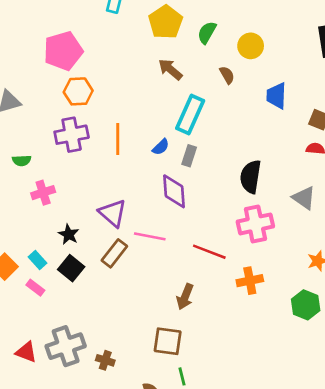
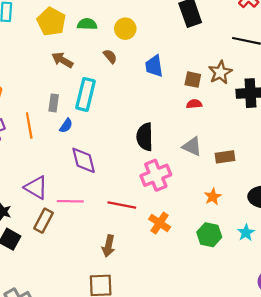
green semicircle: (207, 33) -> (87, 24), turned 72
gray rectangle: (189, 156) -> (54, 103), moved
orange cross: (250, 281) -> (160, 223), turned -35

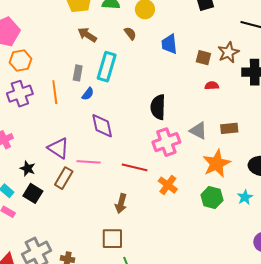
red semicircle: (194, 104) -> (212, 86), moved
gray triangle: (192, 146) -> (198, 131), moved
orange star: (213, 197) -> (217, 164), size x1.8

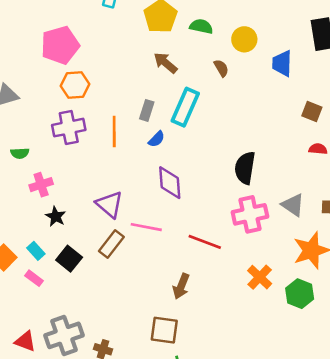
blue trapezoid: (169, 44) -> (282, 63), moved
black star: (28, 168) -> (56, 216), moved
orange cross: (168, 185) -> (260, 277), moved

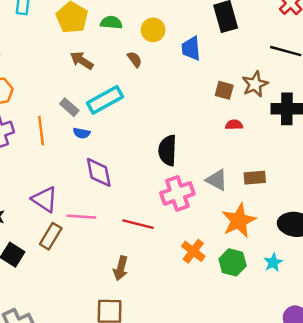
cyan rectangle: (185, 107) -> (105, 100), turned 44
gray rectangle: (147, 110) -> (69, 107), turned -60
blue semicircle: (157, 139) -> (82, 133), turned 63

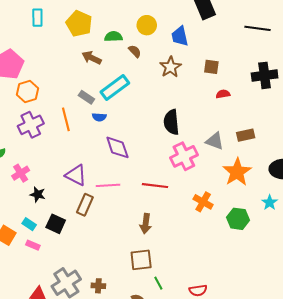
green semicircle: (111, 22) -> (113, 37), moved
brown star: (255, 84) -> (170, 67), moved
green hexagon: (233, 262) -> (238, 219), moved

